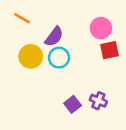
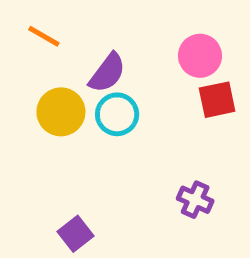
purple square: (73, 104) -> (76, 234), moved

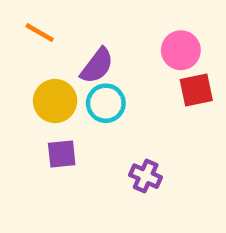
purple cross: (195, 200) -> (146, 176), moved
purple square: (76, 234) -> (62, 154), moved, turned 32

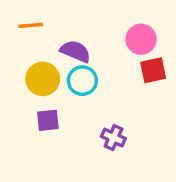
orange line: (40, 33) -> (31, 25), turned -35
purple semicircle: (97, 66) -> (75, 51), turned -104

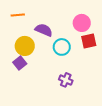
cyan circle: (82, 81) -> (62, 47), moved
purple square: (48, 120) -> (20, 63), moved, turned -32

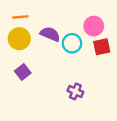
yellow circle: (25, 46) -> (19, 39), moved
cyan circle: (62, 47) -> (72, 43), moved

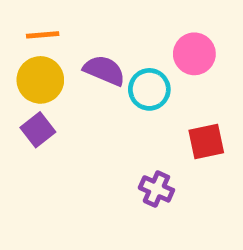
red square: (102, 47) -> (206, 142), moved
purple square: (23, 72) -> (38, 130), moved

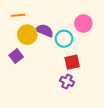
yellow circle: (40, 80) -> (27, 35), moved
red square: (206, 142) -> (72, 62), moved

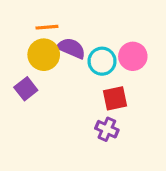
orange line: (18, 15) -> (47, 27), moved
pink circle: (83, 23) -> (133, 56), moved

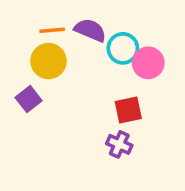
purple semicircle: (71, 48) -> (90, 30), moved
cyan circle: (102, 61) -> (123, 48), moved

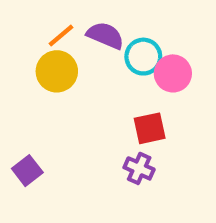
orange line: (52, 30) -> (61, 35), turned -35
purple square: (29, 99) -> (27, 171), moved

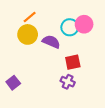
purple semicircle: (105, 35) -> (51, 42), moved
pink circle: (173, 73) -> (84, 24), moved

